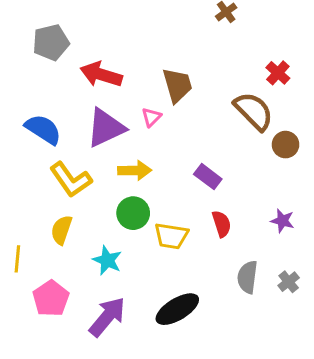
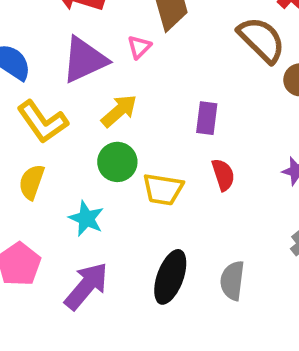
yellow arrow: (135, 170) -> (119, 111), turned -40
purple rectangle: (208, 177) -> (207, 118), turned 60
gray semicircle: (247, 277) -> (232, 281), moved
black ellipse: (177, 309) -> (170, 277), turned -39

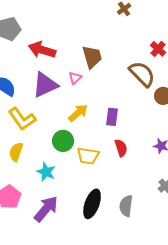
yellow arrow: (119, 111) -> (78, 113), moved

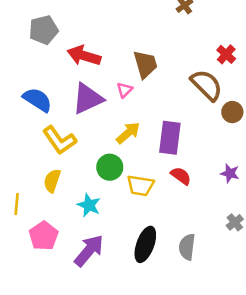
purple rectangle: (112, 117) -> (170, 138), size x1.5
red semicircle: (121, 148) -> (181, 176), turned -36

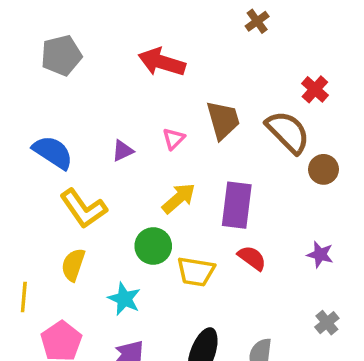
red arrow: (84, 56) -> (162, 62), moved
brown trapezoid: (145, 64) -> (223, 120), moved
purple triangle: (88, 99) -> (123, 151), size x0.5

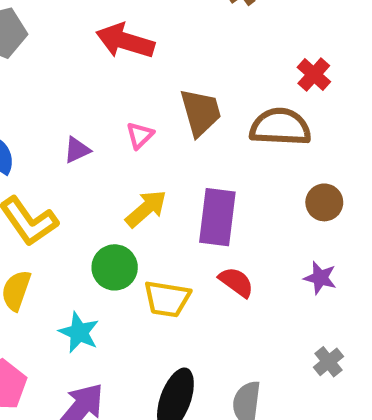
brown semicircle: (288, 132) -> (280, 127), turned -42
brown circle: (323, 169) -> (324, 202), moved

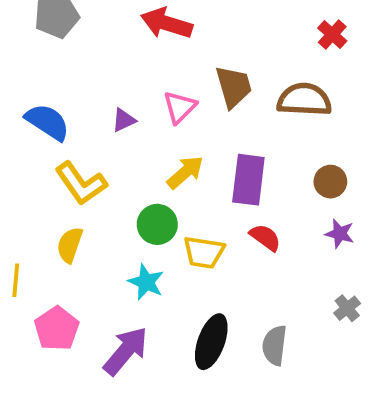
red cross: (314, 75) -> (332, 35), moved
pink triangle: (140, 135) -> (180, 107), size x1.4
brown circle: (324, 202) -> (330, 182), moved
cyan star: (79, 332) -> (146, 282), moved

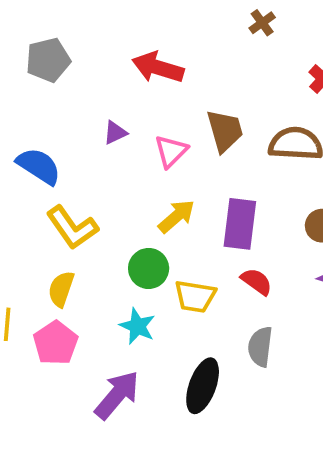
purple triangle: (124, 120) -> (115, 133), moved
pink pentagon: (57, 329) -> (56, 343), moved
gray semicircle: (275, 345) -> (260, 347), moved

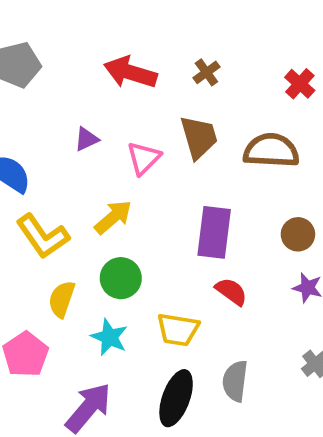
brown cross: (262, 23) -> (206, 72), moved
yellow arrow: (177, 216) -> (113, 217), moved
yellow semicircle: (61, 289) -> (62, 299), moved
yellow trapezoid: (195, 296) -> (178, 330), moved
gray semicircle: (260, 347) -> (235, 381), moved

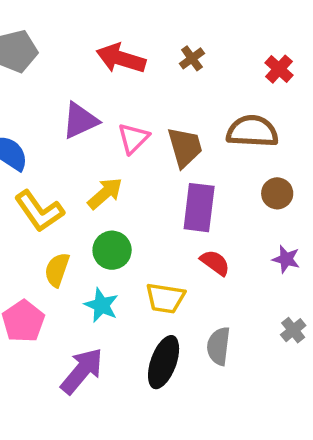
brown trapezoid: (199, 137) -> (185, 147), moved
purple triangle: (86, 139) -> (80, 121), size x1.6
brown circle: (298, 234) -> (277, 193), moved

